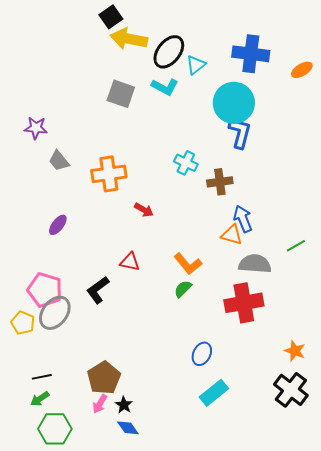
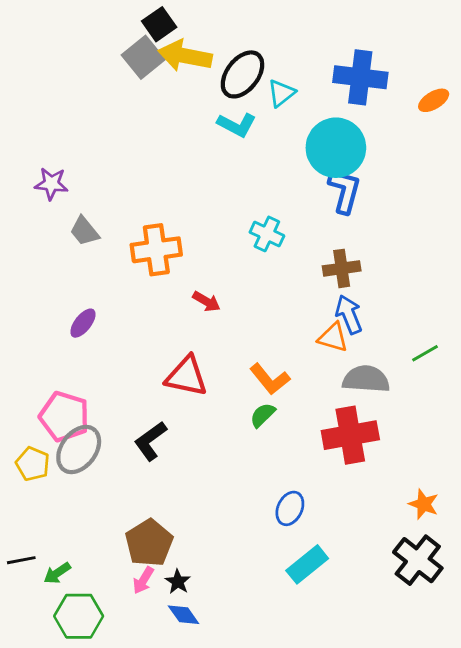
gray square: (121, 94) -> (143, 57), moved, turned 32
brown cross: (220, 182) -> (342, 268), moved
red triangle: (130, 262) -> (186, 376), size x1.5
black L-shape: (98, 290) -> (151, 441), moved
black line: (42, 377) -> (21, 560), moved

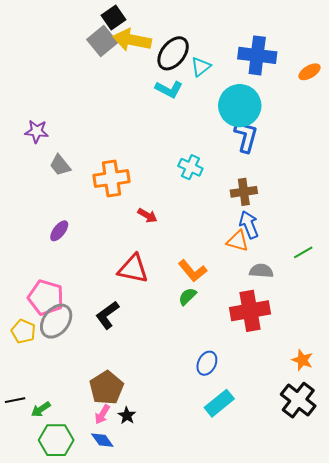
gray semicircle: (366, 379) -> (261, 271), size x0.7
blue diamond: (184, 615) -> (102, 440), moved

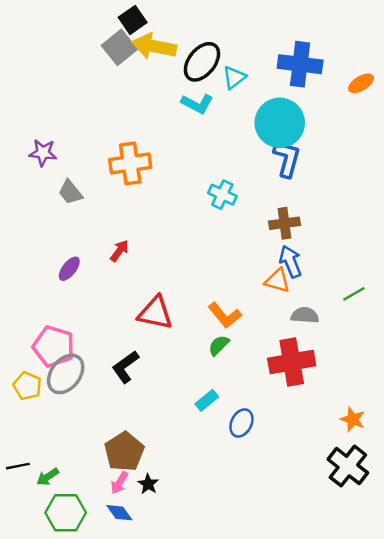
orange cross: (112, 179) -> (130, 163), moved
red arrow: (147, 215) -> (119, 251), moved, turned -84
cyan rectangle: (219, 403) -> (207, 400), moved, size x0.7

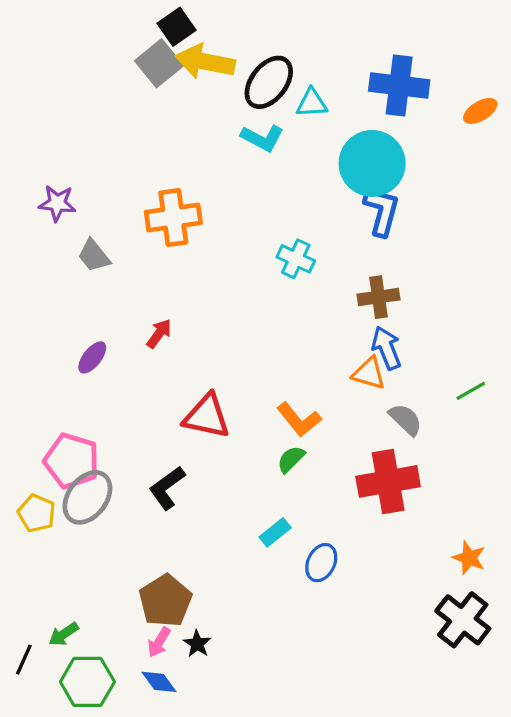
cyan triangle: (234, 77) -> (312, 103), turned 35
gray semicircle: (305, 315) -> (406, 419), turned 40
black line: (18, 466) -> (24, 660), moved, turned -55

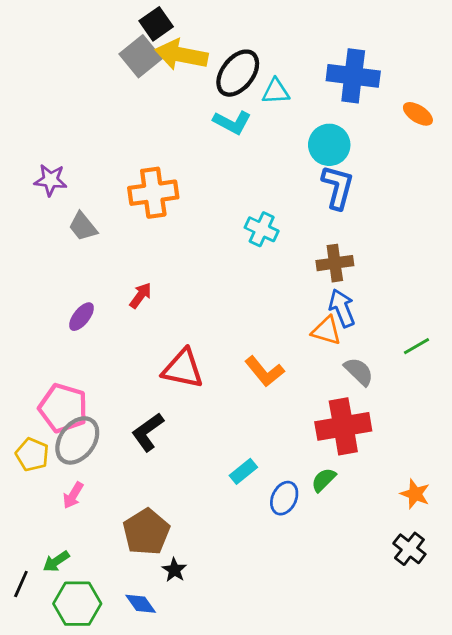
orange ellipse: (480, 111) -> (418, 114), moved, turned 64
cyan circle: (372, 163) -> (329, 145), size x0.7
green semicircle: (291, 459) -> (324, 480), moved
black cross: (463, 620) -> (409, 549), size x0.7
pink arrow: (159, 642) -> (73, 495), moved

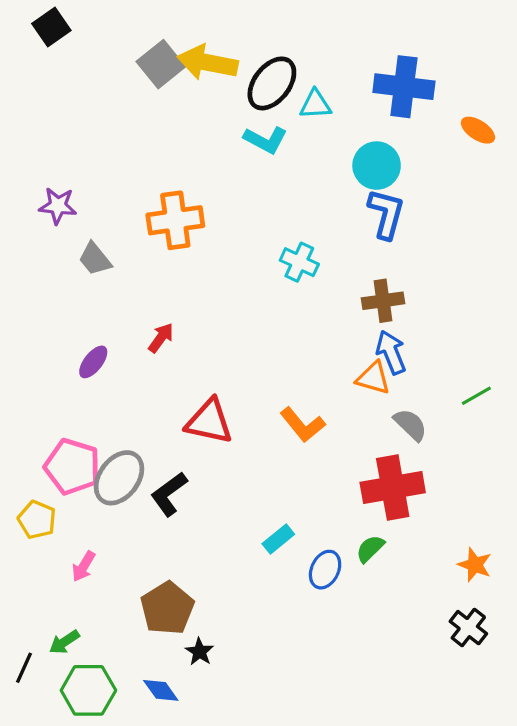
black square: (156, 24) -> (51, 27), moved
gray ellipse: (77, 440) -> (119, 478), moved

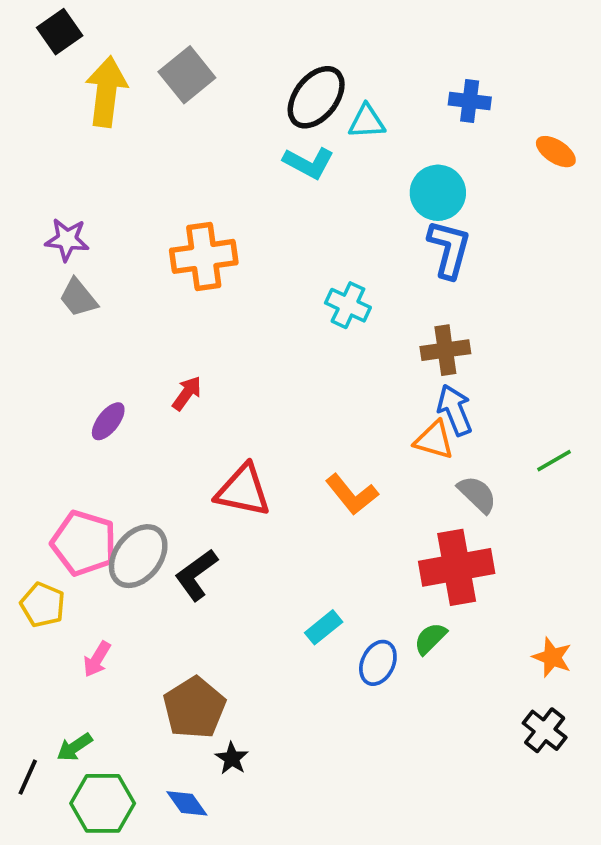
yellow arrow: (208, 63) -> (106, 92), moved, turned 86
blue cross: (404, 87) -> (470, 101), size x0.6
gray trapezoid: (95, 259) -> (78, 298), moved

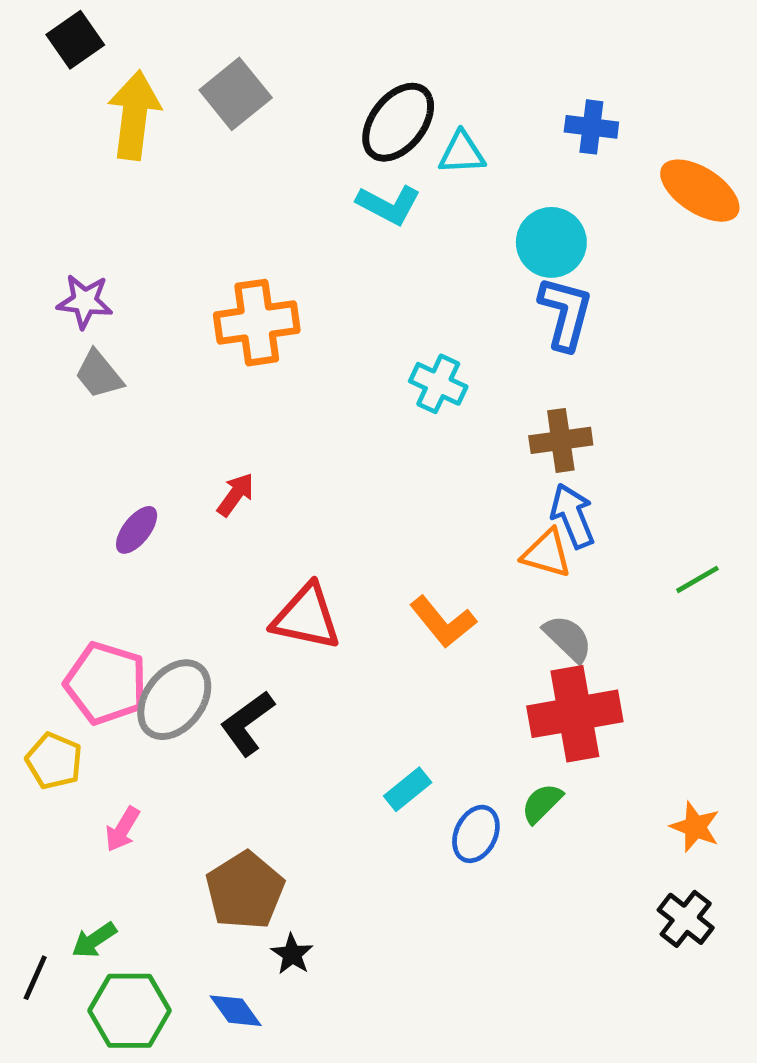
orange ellipse: (556, 152) -> (700, 191), size x1.6
gray semicircle: (477, 494) -> (568, 638), moved

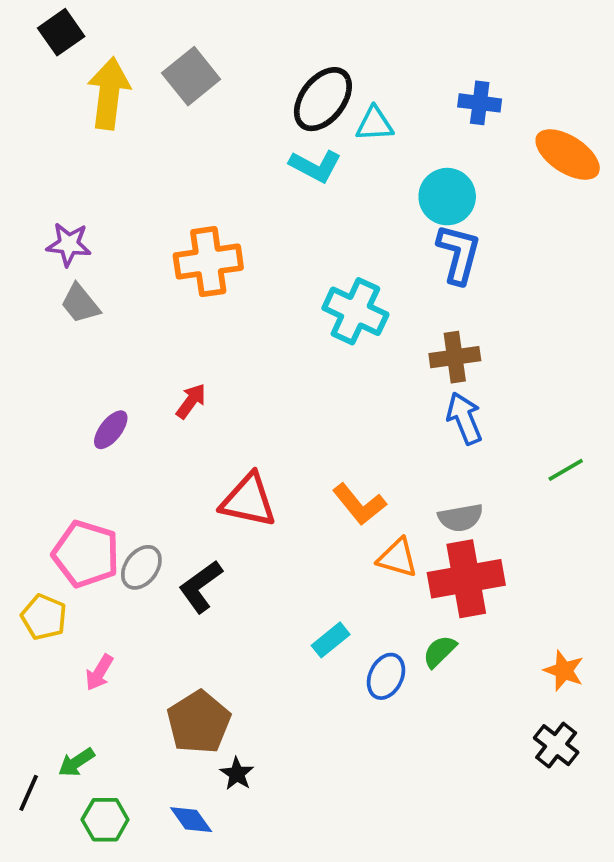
cyan cross: (438, 384) -> (355, 311), size x1.4
orange triangle: (547, 554) -> (397, 558), moved
gray semicircle: (568, 638) -> (461, 518), turned 126
gray ellipse: (174, 700) -> (141, 567), size x0.7
green hexagon: (129, 1011) -> (105, 820), size x0.7

